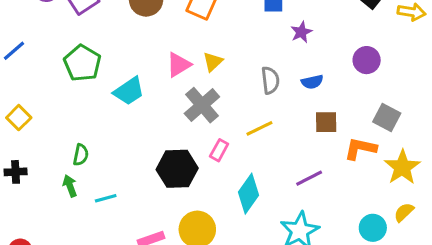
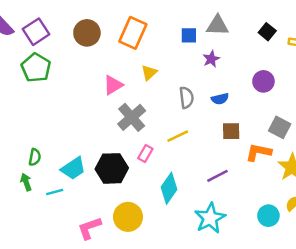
yellow triangle: (213, 62) -> (149, 73), moved
green pentagon: (82, 63) -> (36, 68), moved
cyan trapezoid: (129, 91) -> (73, 168), moved

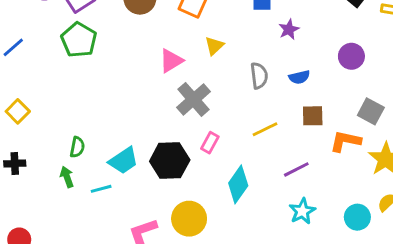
yellow line: (178, 136) -> (265, 129), moved
cyan star: (210, 218) -> (302, 211), moved, size x0.7

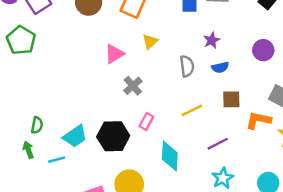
purple star: (289, 29) -> (212, 40), moved
green pentagon: (79, 40) -> (21, 40), moved
gray cross: (194, 99) -> (133, 86), size x0.7
cyan diamond: (238, 184) -> (170, 156), turned -32

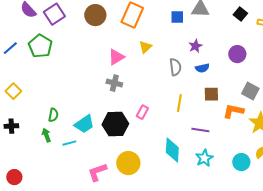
gray cross: (133, 86) -> (114, 83), moved, turned -35
yellow line: (192, 110) -> (179, 103), turned -54
purple line: (218, 144) -> (200, 130), turned 36
cyan diamond: (170, 156) -> (172, 150), moved

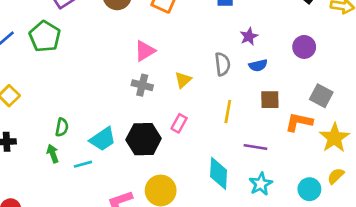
yellow triangle: (145, 47) -> (183, 80), moved

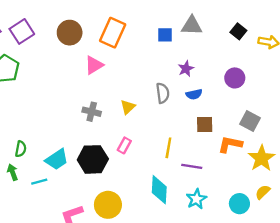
pink triangle: (145, 51) -> (94, 65), moved
yellow line: (228, 111) -> (168, 148), moved

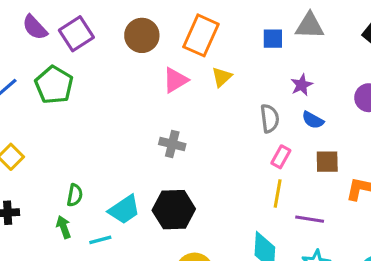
blue semicircle: (194, 94) -> (313, 120), turned 42
yellow triangle: (128, 107) -> (222, 77), moved
pink rectangle: (124, 145) -> (281, 157), moved

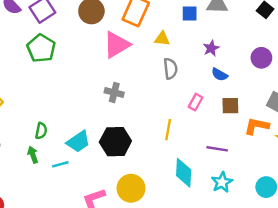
yellow triangle: (222, 77) -> (162, 39), moved, turned 49
pink triangle: (175, 80) -> (117, 45), size x1.4
green pentagon: (54, 85) -> (41, 48), moved
gray semicircle: (270, 118) -> (170, 69), moved
yellow line: (278, 194) -> (168, 130), moved

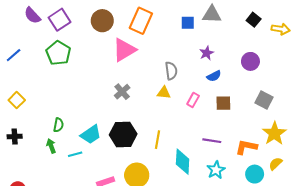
yellow triangle: (162, 39) -> (164, 93), moved
blue semicircle: (220, 75) -> (214, 76), turned -56
gray cross: (114, 92) -> (122, 92), turned 35
orange L-shape: (257, 126) -> (246, 147), moved
yellow line: (168, 130) -> (158, 140), moved

